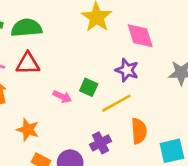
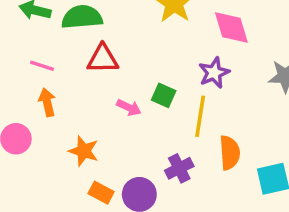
red triangle: (28, 64) -> (103, 59), moved
purple star: (127, 70) -> (214, 73), turned 30
yellow line: (116, 103) -> (200, 116), turned -52

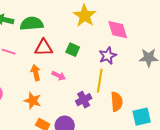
green square: (164, 95) -> (73, 50), moved
orange arrow: (47, 102) -> (36, 73), moved
purple cross: (179, 168) -> (84, 100), moved

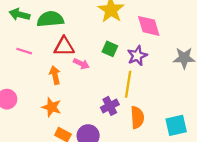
green square: (73, 50) -> (110, 49), moved
pink arrow: (59, 76) -> (81, 64), moved
orange semicircle: (117, 102) -> (137, 117), moved

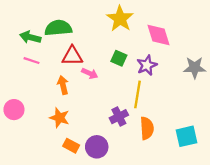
green arrow: (20, 15) -> (30, 37), moved

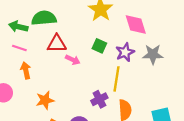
gray star: (195, 68) -> (153, 54), moved
orange arrow: (63, 85) -> (26, 70), moved
orange star: (59, 118) -> (45, 100), turned -30

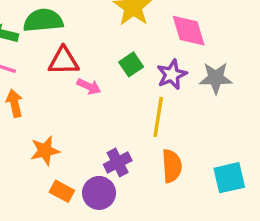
green square: (99, 46) -> (131, 64), turned 32
purple cross: (99, 99) -> (118, 162), moved

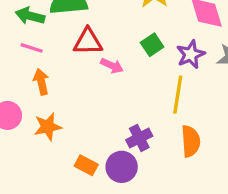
orange star: (45, 151) -> (48, 127), moved

